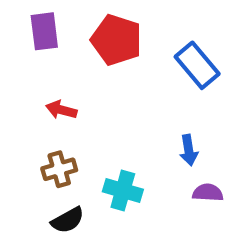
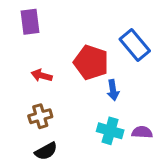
red pentagon: (116, 40) -> (91, 62), moved
blue arrow: (189, 150) -> (113, 90), moved
cyan cross: (123, 190) -> (110, 131), moved

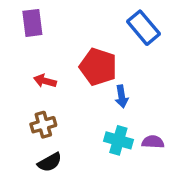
blue rectangle: (135, 45) -> (144, 28), moved

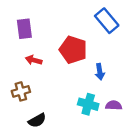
purple rectangle: (32, 23) -> (24, 29), moved
blue arrow: (122, 97) -> (100, 72), moved
brown cross: (43, 125) -> (21, 91), moved

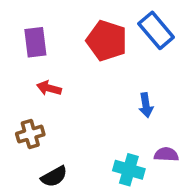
red pentagon: (73, 50) -> (107, 41), moved
cyan cross: (88, 104) -> (129, 170), moved

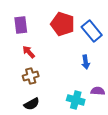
blue rectangle: (156, 30) -> (92, 31), moved
red arrow: (49, 88) -> (29, 52), turned 32
brown cross: (30, 134) -> (31, 76), moved

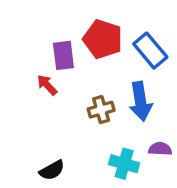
purple rectangle: (21, 25) -> (63, 55), moved
blue arrow: (86, 62) -> (140, 101), size x1.6
brown cross: (31, 76) -> (101, 110), moved

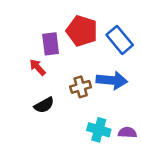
blue arrow: (140, 101) -> (112, 80), turned -76
purple semicircle: (160, 149) -> (127, 132), moved
black semicircle: (52, 170) -> (44, 105), moved

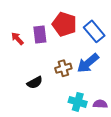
red arrow: (38, 67) -> (17, 39), moved
blue arrow: (112, 80) -> (88, 63), turned 135

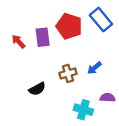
blue rectangle: (94, 31) -> (101, 20), moved
blue arrow: (88, 63) -> (94, 68), size x0.6
purple semicircle: (100, 104) -> (108, 98), moved

